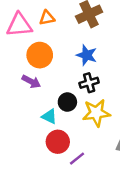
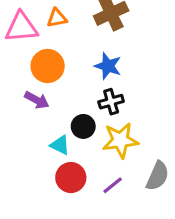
purple line: (77, 159) -> (113, 185), moved

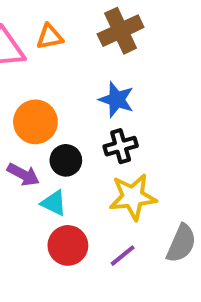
orange circle: (48, 66) -> (35, 122), moved
purple arrow: (37, 100) -> (23, 175), moved
black circle: (83, 126) -> (66, 160), moved

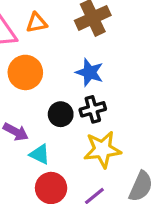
orange circle: (35, 122) -> (25, 72), moved
black circle: (66, 160) -> (61, 114), moved

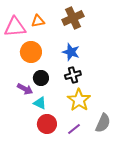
black circle: (61, 114) -> (41, 78), moved
yellow star: (102, 149) -> (79, 100), turned -30

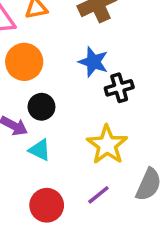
black cross: (73, 75) -> (119, 88), moved
red circle: (47, 124) -> (47, 205), moved

